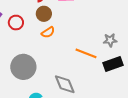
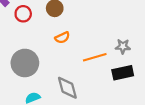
orange semicircle: (48, 32) -> (62, 38), moved
orange line: (86, 53) -> (95, 57), turned -45

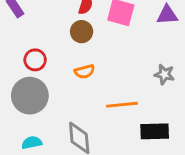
red circle: (23, 14) -> (35, 60), moved
gray star: (123, 46) -> (164, 74), moved

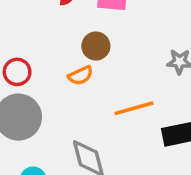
brown circle: (82, 32) -> (96, 46), moved

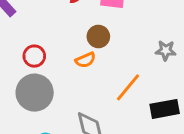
orange line: (134, 108) -> (128, 87), turned -36

